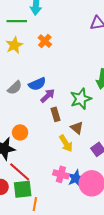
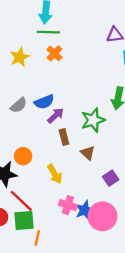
green line: (17, 21) -> (48, 32), moved
yellow arrow: (66, 143) -> (55, 174), moved

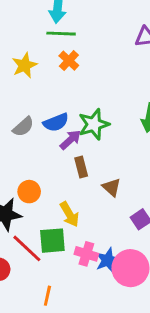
green star: (93, 120) -> (94, 124), moved
green square: (24, 221) -> (52, 241), moved

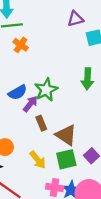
brown triangle: (111, 187) -> (66, 135), size x1.5
green square: (52, 241) -> (66, 159), moved

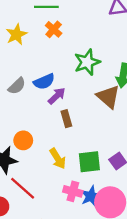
green star: (46, 90) -> (87, 62), moved
brown triangle: (66, 135) -> (108, 97), moved

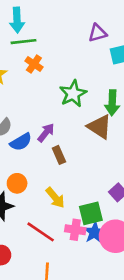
blue semicircle: (44, 82) -> (21, 142), moved
green square: (89, 162) -> (91, 213), moved
red line: (23, 188) -> (41, 232), moved

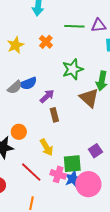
green line: (24, 42) -> (74, 26), moved
blue semicircle: (21, 142) -> (28, 83), moved

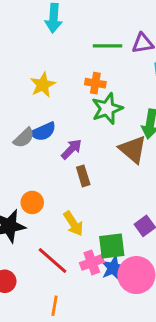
orange cross: (46, 42) -> (95, 83), moved, turned -32
yellow star: (15, 45) -> (43, 85), moved
pink cross: (58, 174) -> (92, 262), turned -35

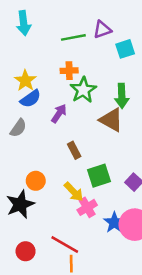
blue semicircle: (43, 132) -> (30, 99), moved
purple arrow: (71, 149) -> (59, 114), moved
green square: (112, 246) -> (99, 176), moved
red line: (53, 260) -> (65, 244), moved
pink cross: (92, 262) -> (87, 207), moved

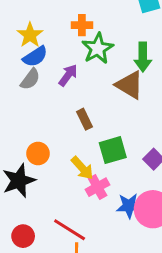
gray semicircle: (18, 128) -> (30, 79), moved
blue star: (114, 222) -> (129, 206), turned 30

